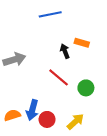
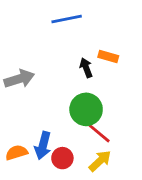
red line: (59, 77) -> (97, 132), moved
green circle: (86, 88) -> (86, 109), moved, size x1.5

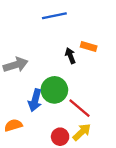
green circle: (86, 109) -> (54, 90), moved
blue arrow: (43, 146) -> (35, 100), moved
red circle: (62, 158) -> (60, 137), moved

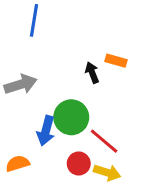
blue line: (54, 16) -> (34, 20), moved, turned -70
yellow arrow: (82, 132) -> (107, 172), turned 60
red circle: (60, 137) -> (79, 164), moved

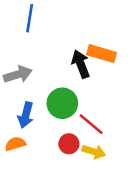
orange rectangle: (116, 61) -> (102, 54), size x1.5
black arrow: (92, 73) -> (81, 64), size x1.5
blue arrow: (46, 131) -> (26, 115), moved

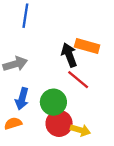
green circle: (62, 103) -> (53, 102), moved
red line: (91, 124) -> (78, 80), moved
red circle: (69, 144) -> (59, 123), size x1.5

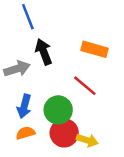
blue line: (25, 16) -> (28, 17), turned -30
black arrow: (69, 55) -> (44, 52), moved
orange semicircle: (13, 123) -> (25, 133), moved

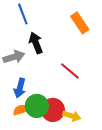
orange rectangle: (94, 49) -> (80, 23), moved, turned 40
green circle: (58, 110) -> (37, 106), moved

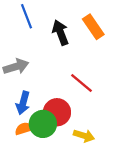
black arrow: (36, 43) -> (60, 33), moved
red circle: (53, 110) -> (57, 112), moved

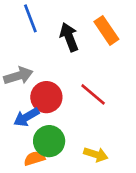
blue arrow: (23, 103) -> (26, 117), turned 45
red circle: (57, 112) -> (46, 97), moved
orange semicircle: (24, 129) -> (34, 158), moved

